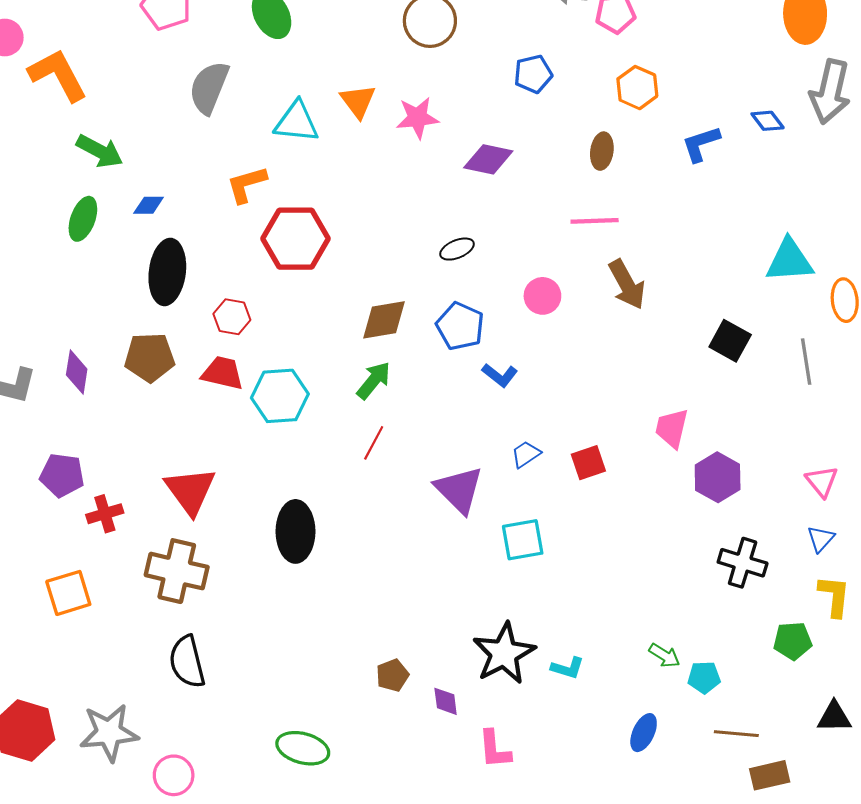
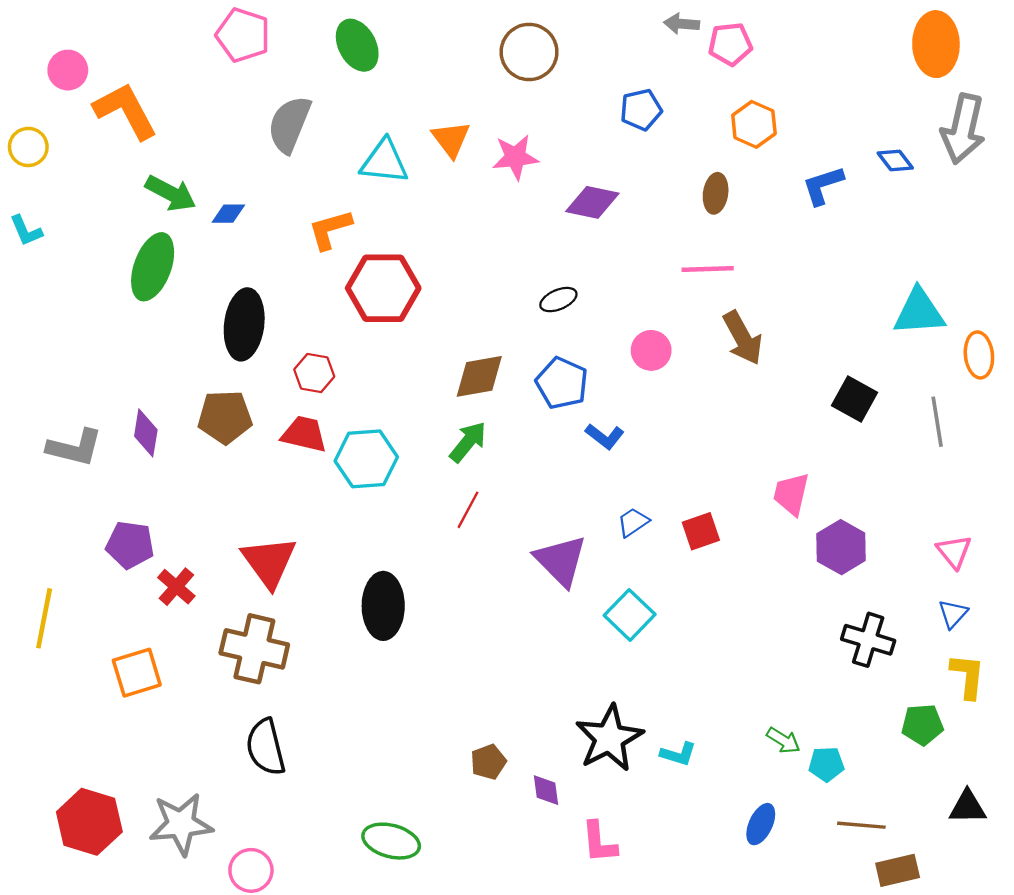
blue diamond: (149, 205) -> (228, 214), moved
green ellipse: (83, 219) -> (153, 267), size x1.4
red cross: (105, 514) -> (176, 587), turned -32
cyan square: (523, 540) -> (630, 615), turned -36

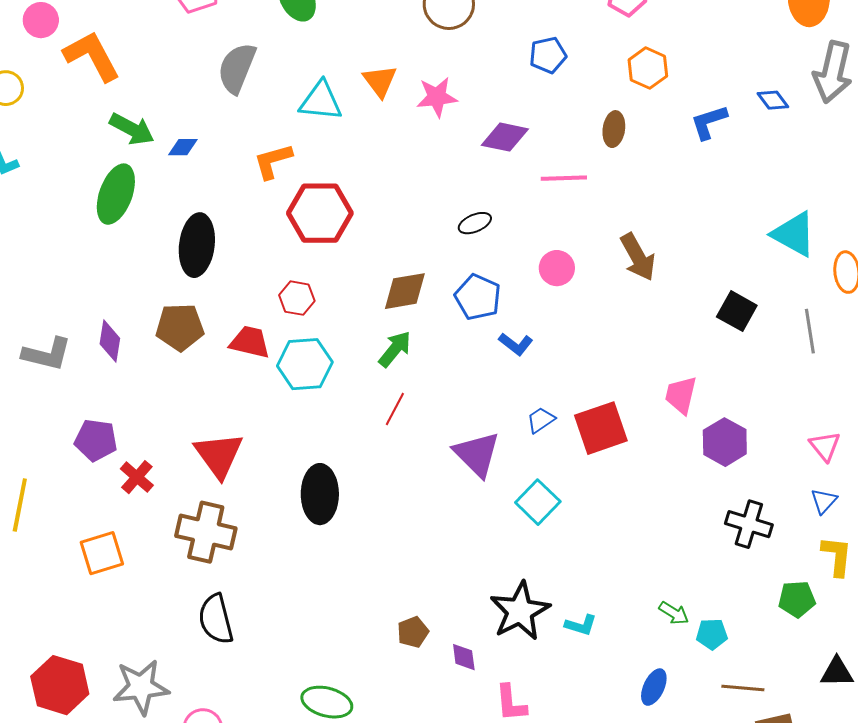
pink line: (708, 269) -> (564, 178), moved
cyan triangle: (919, 312) -> (794, 234), turned 33
red hexagon: (314, 373) -> (297, 298), moved
red square: (701, 531) -> (601, 428), size x1.6

